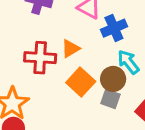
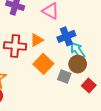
blue cross: (114, 28) -> (66, 36), moved
brown circle: (113, 79) -> (78, 64), moved

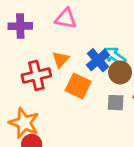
blue cross: (66, 36) -> (98, 60), moved
gray square: (64, 76) -> (116, 103), moved

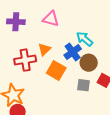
cyan arrow: (115, 56) -> (85, 39), moved

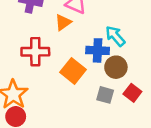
orange triangle: (44, 49) -> (63, 22), moved
blue cross: (73, 52) -> (98, 50), turned 30

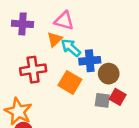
cyan arrow: (115, 36) -> (71, 48), moved
red square: (132, 93) -> (118, 97), moved

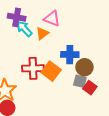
cyan arrow: (71, 48) -> (24, 29), moved
red cross: (33, 70) -> (33, 68), moved
gray square: (102, 100) -> (80, 81), moved

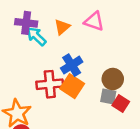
pink triangle: (52, 19) -> (94, 21), moved
orange triangle: (42, 33) -> (62, 27), moved
blue cross: (70, 55) -> (72, 65), moved, turned -30

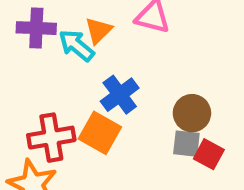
cyan arrow: (36, 36) -> (76, 45), moved
red cross: (50, 84) -> (51, 138), moved
orange square: (72, 86) -> (100, 133), moved

